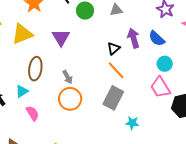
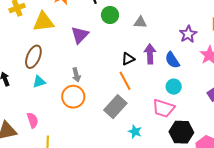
brown ellipse: (35, 69) -> (33, 57), moved
pink trapezoid: (160, 87) -> (164, 108), turned -55
cyan triangle: (22, 91) -> (39, 82), moved
pink semicircle: (32, 113) -> (33, 120), moved
cyan star: (132, 123) -> (135, 132), moved

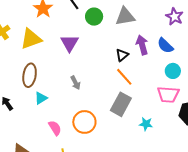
gray triangle: (140, 22) -> (125, 16), size x1.5
orange circle: (73, 97) -> (84, 122), moved
pink semicircle: (33, 120) -> (55, 128), moved

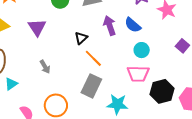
black triangle: (122, 55) -> (81, 38), moved
cyan star: (146, 124) -> (117, 104), size x1.5

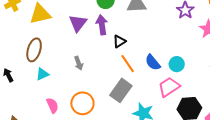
blue semicircle: (133, 25) -> (153, 62), moved
purple arrow: (110, 26) -> (102, 25), moved
pink trapezoid: (138, 74) -> (169, 87), turned 135

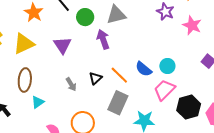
purple arrow: (102, 25) -> (103, 39), moved
black triangle: (119, 41) -> (95, 78), moved

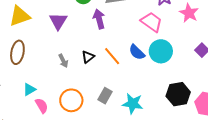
cyan circle: (167, 66) -> (161, 51), size x1.5
pink trapezoid: (164, 90) -> (152, 22), moved, turned 75
cyan triangle: (38, 102) -> (29, 90), moved
gray rectangle: (118, 103) -> (105, 96), moved, size x0.7

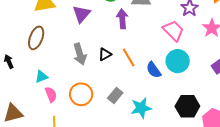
blue semicircle: (137, 52) -> (154, 70), moved
gray arrow: (63, 61) -> (80, 54), size x1.5
cyan star: (133, 104) -> (141, 108), turned -30

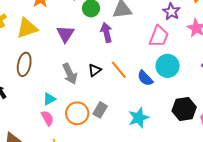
pink trapezoid: (173, 31) -> (159, 36), turned 75
cyan triangle: (42, 77) -> (49, 99), moved
gray rectangle: (115, 95) -> (100, 110), moved

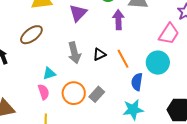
brown ellipse: (24, 64) -> (31, 35), turned 30
cyan circle: (168, 66) -> (158, 63), moved
blue semicircle: (145, 78) -> (137, 82), moved, turned 42

